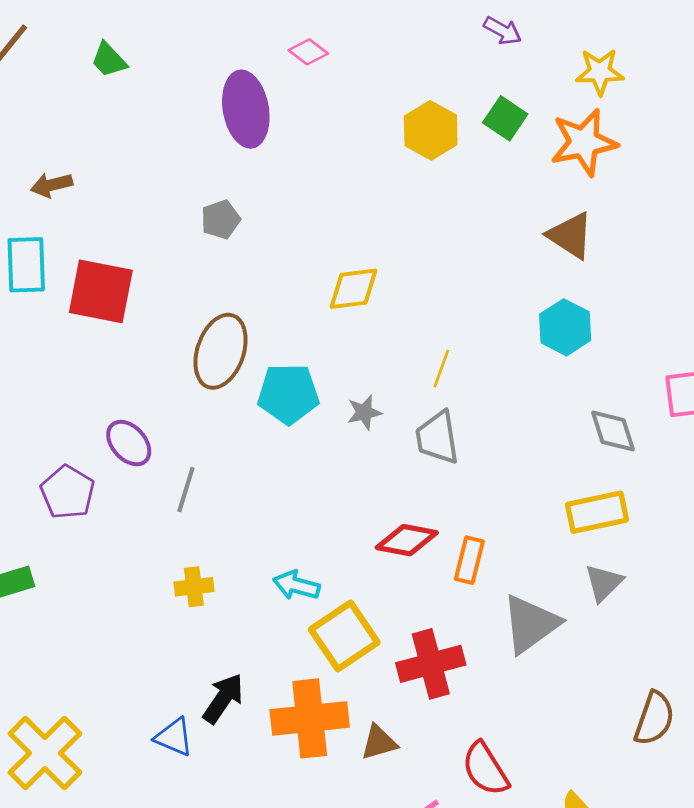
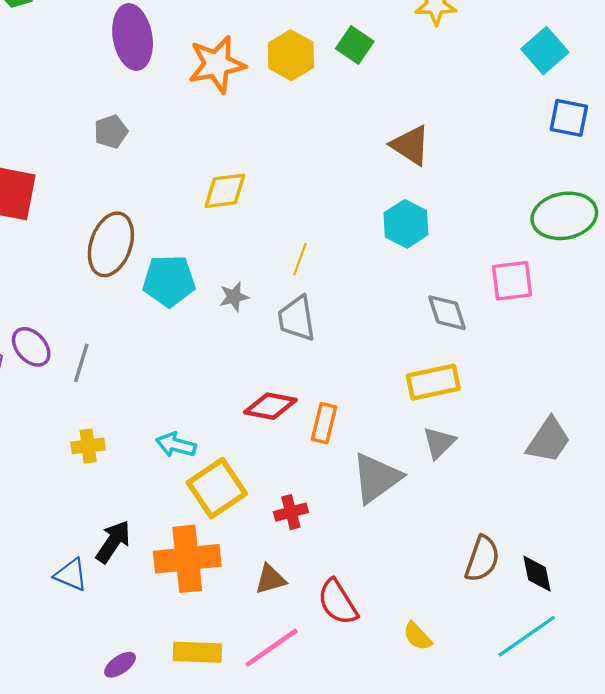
orange star: (584, 142) -> (217, 64), moved
purple ellipse: (129, 443) -> (31, 347), moved
red cross: (431, 664) -> (291, 512), size x0.6
brown triangle: (379, 742) -> (270, 579), moved

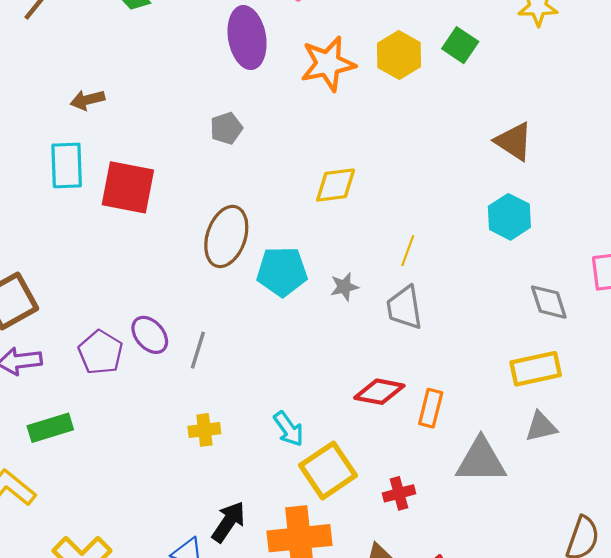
gray triangle: (439, 443) -> (541, 427), turned 32
cyan arrow: (176, 445) -> (289, 429), turned -141
gray triangle: (376, 478) -> (481, 461), turned 36

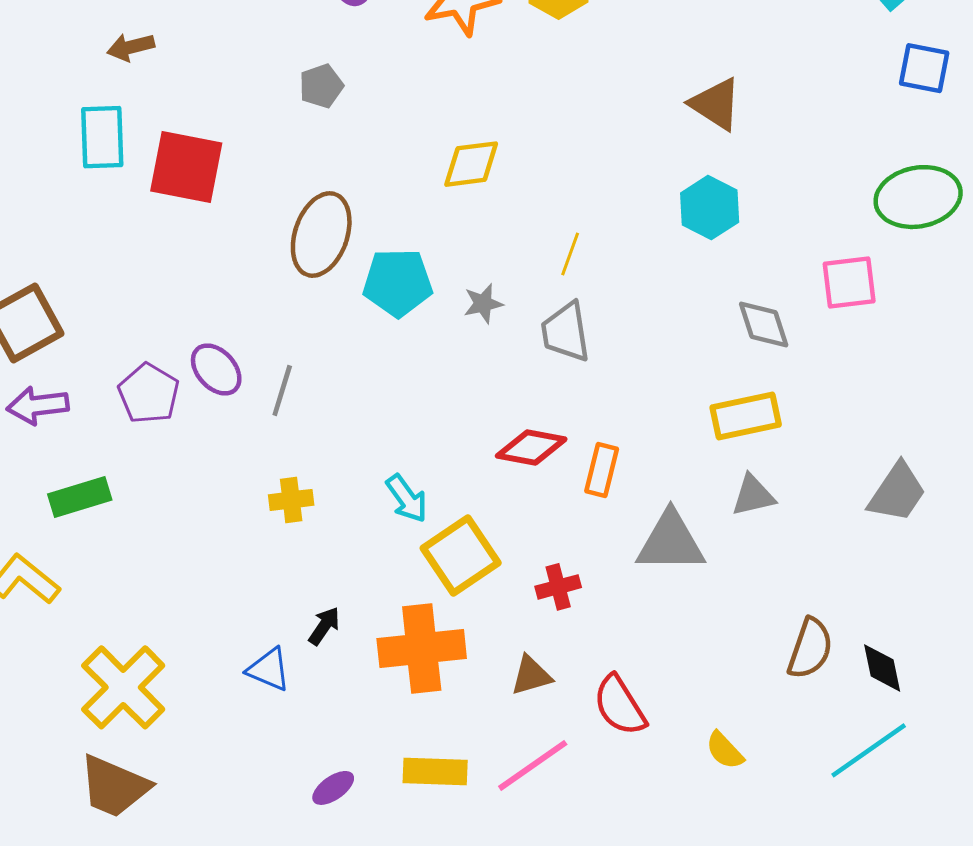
black arrow: (228, 522) -> (324, 626), size x0.7

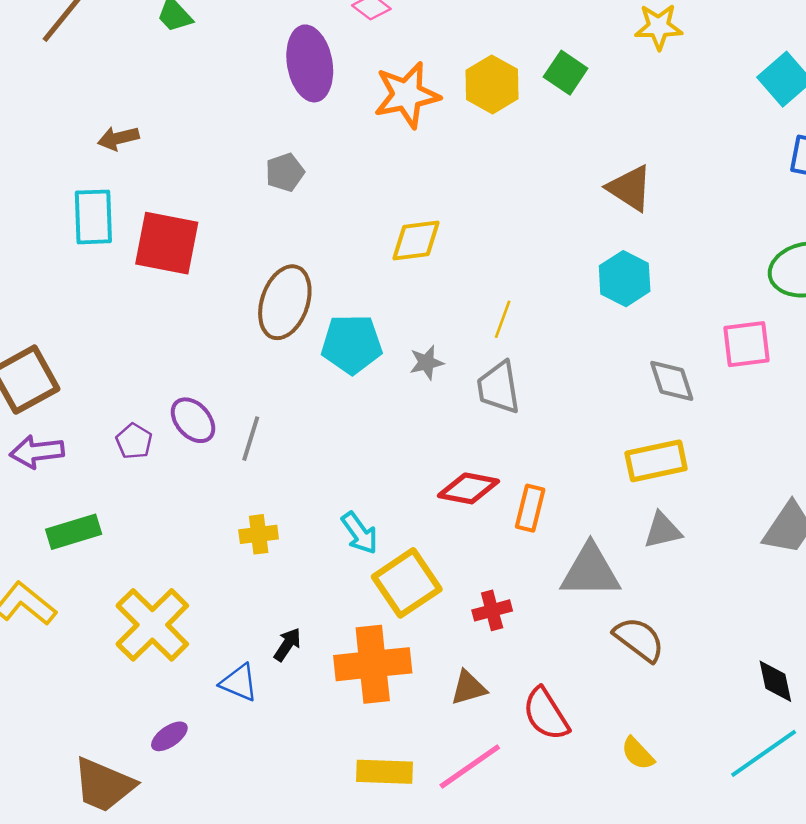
purple pentagon: (149, 393) -> (134, 441), size x0.7
brown semicircle: (810, 648) -> (639, 639), moved, turned -72
yellow cross: (123, 687) -> (152, 625), moved
purple ellipse: (333, 788) -> (169, 736), moved

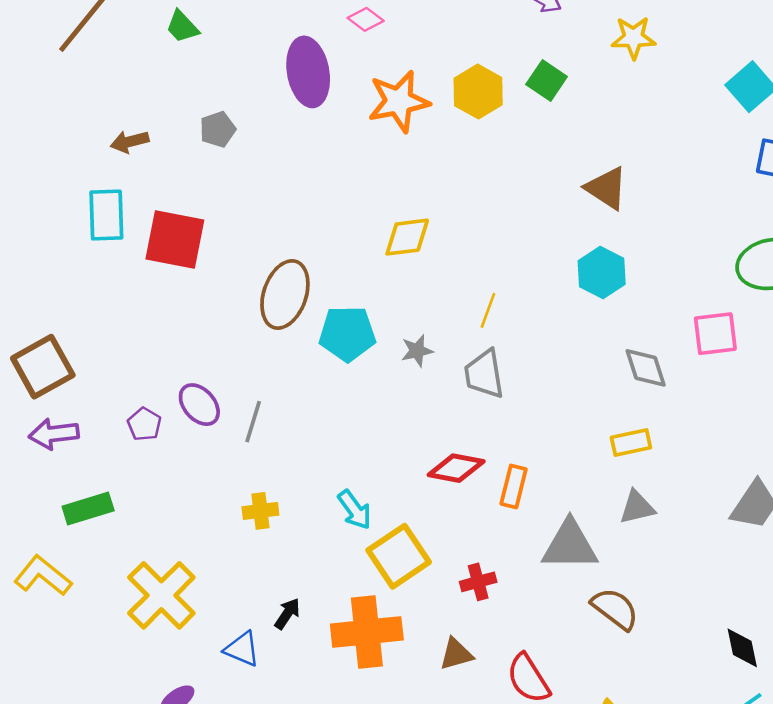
gray pentagon: (285, 172) -> (218, 129), moved
yellow rectangle: (656, 461) -> (631, 442), size x0.7

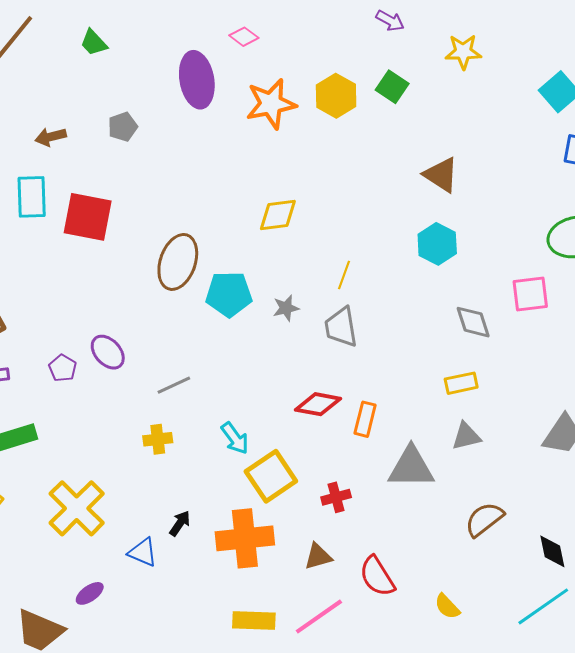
gray line: (253, 422) -> (174, 385), moved, turned 48
brown semicircle: (615, 609) -> (484, 519), moved, turned -75

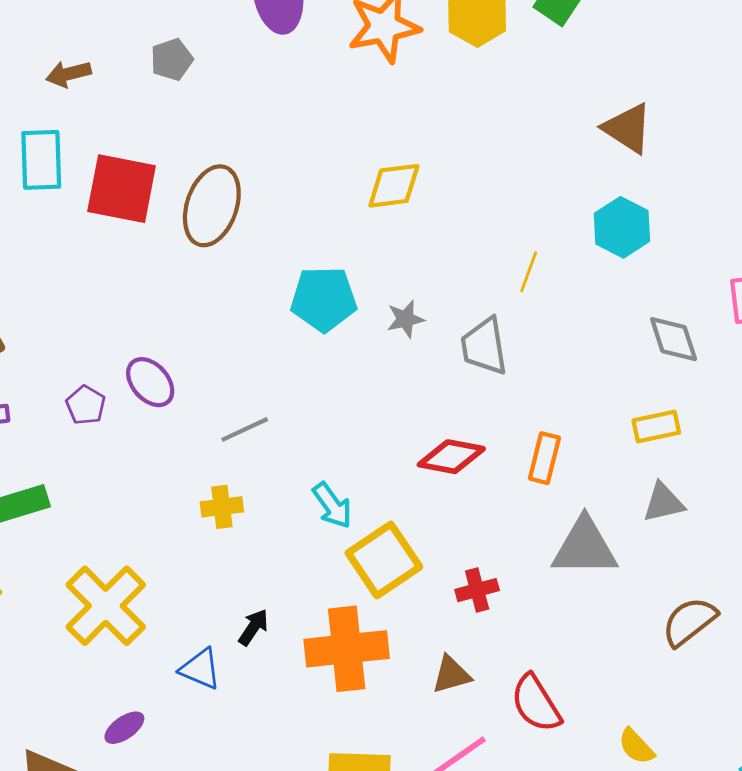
brown ellipse: (178, 262) -> (212, 206), moved
yellow line: (344, 275) -> (529, 272), moved
orange rectangle: (365, 419) -> (544, 458), moved

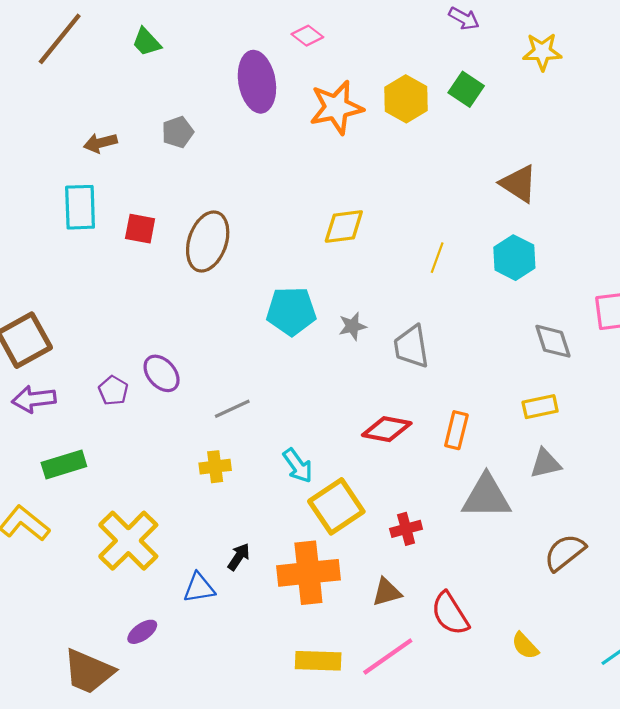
red square: (122, 189) -> (140, 229), size x0.6
yellow line: (529, 272) -> (437, 258), moved
blue triangle: (200, 669) -> (199, 588), turned -32

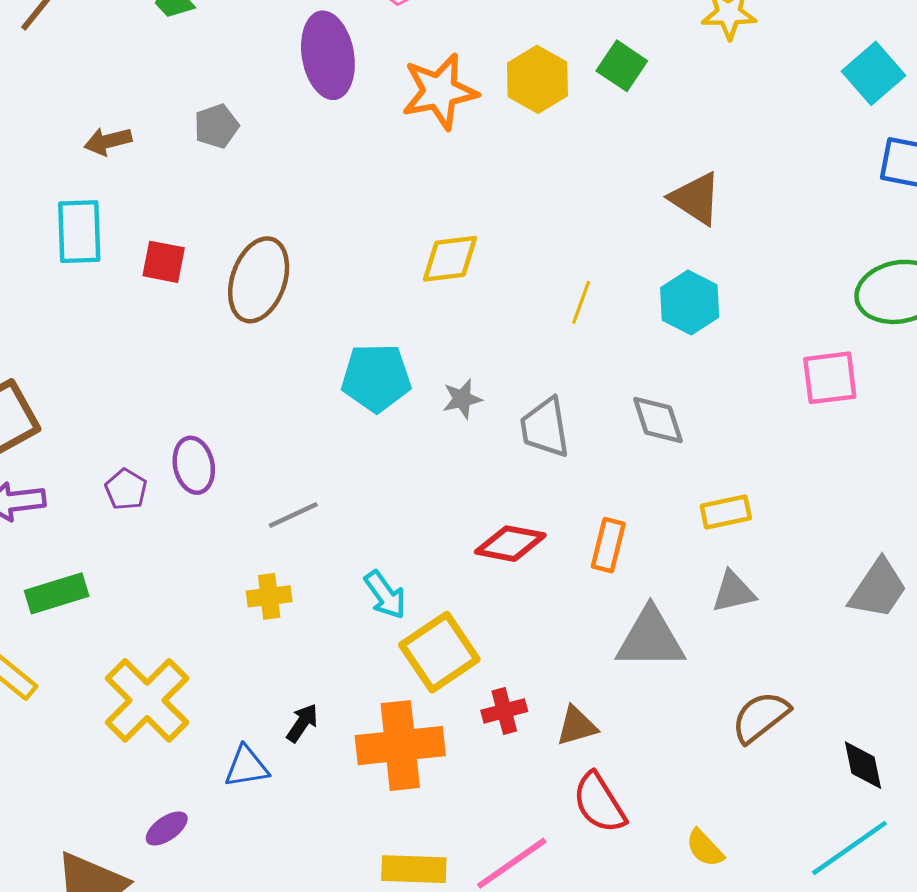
gray diamond: (553, 341) -> (658, 420), moved
purple ellipse: (162, 373) -> (194, 465), turned 30
red cross: (406, 529) -> (504, 711), moved
brown triangle: (387, 592) -> (577, 726), moved

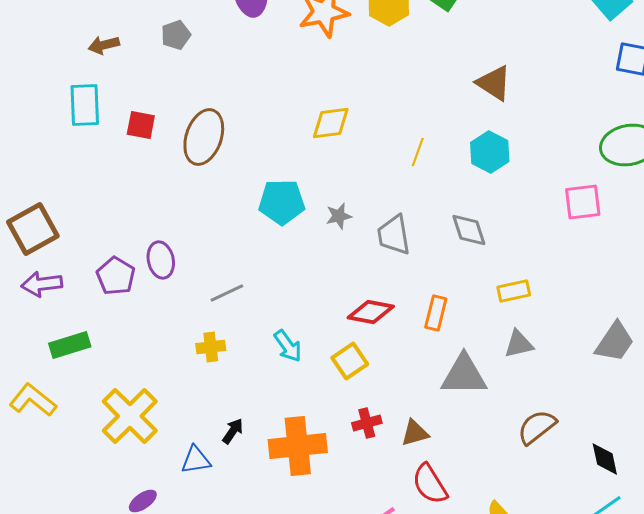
purple pentagon: (126, 489) -> (116, 276), size x1.4
yellow square: (439, 652) -> (350, 361), moved, size x0.7

